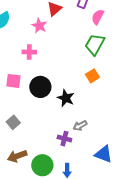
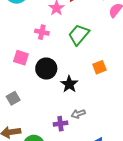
green trapezoid: (95, 44) -> (79, 35), moved
purple cross: (64, 139) -> (60, 124), turned -32

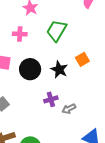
black star: (69, 84) -> (59, 69), moved
purple cross: (60, 124) -> (51, 99), moved

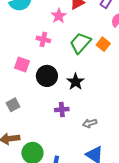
orange square: (82, 59) -> (103, 44), moved, turned -32
gray arrow: (69, 109) -> (90, 123), moved

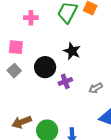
black circle: (47, 76) -> (45, 67), moved
gray square: (13, 105) -> (14, 71), moved

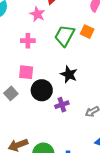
pink square: (16, 47) -> (26, 72), moved

